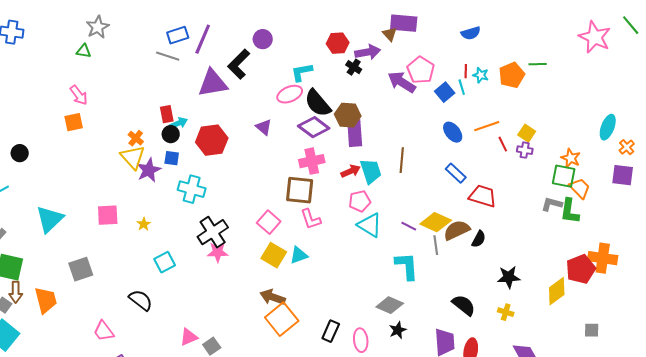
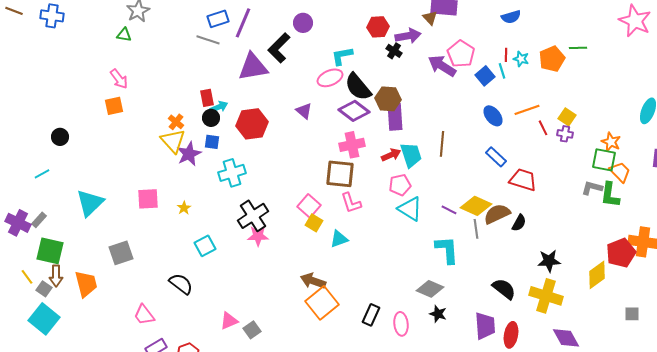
cyan cross: (192, 189) -> (232, 173), turned -32
yellow square: (274, 255) -> (314, 223), moved, size x0.7
yellow cross: (506, 312) -> (546, 296), size x2.0
black star: (398, 330) -> (438, 314), turned -30

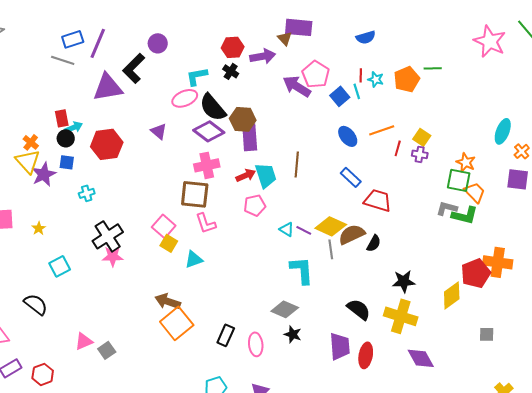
black cross: (394, 51) -> (231, 71), moved
red line: (543, 128) -> (398, 148), turned 42
cyan cross: (232, 173) -> (87, 193), size x0.6
green L-shape: (610, 195) -> (465, 215), turned -84
cyan triangle: (410, 209) -> (287, 229), moved, size x0.6

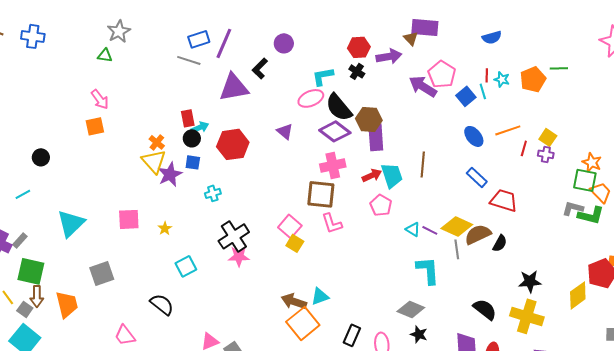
black L-shape: (134, 68) -> (260, 68), size x0.7
pink pentagon: (255, 205) -> (381, 205), turned -30
cyan triangle: (194, 259) -> (320, 296), moved

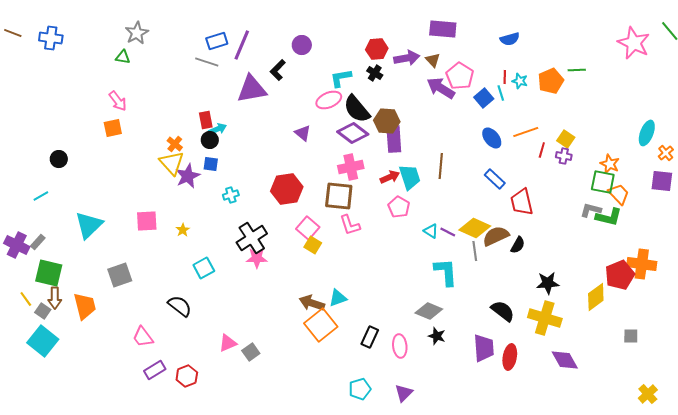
brown triangle: (411, 38) -> (433, 60), moved
red hexagon: (233, 144) -> (287, 189), moved
red trapezoid: (504, 200) -> (522, 202), turned -120

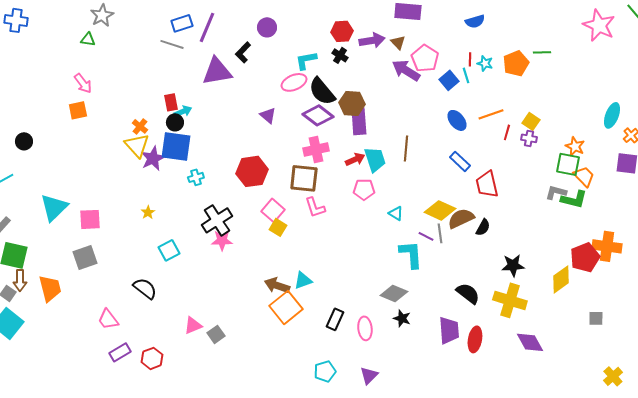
blue square: (211, 164) -> (176, 146), size x2.0
pink pentagon: (399, 207) -> (364, 189), turned -30
pink square: (147, 221) -> (90, 219), moved
purple line: (448, 232) -> (426, 236), moved

